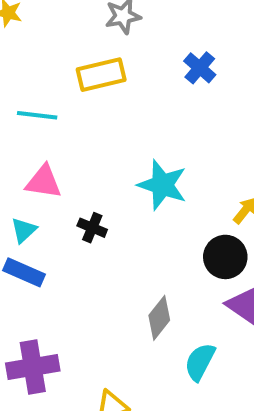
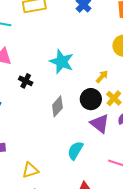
gray diamond: (159, 318) -> (57, 106), moved

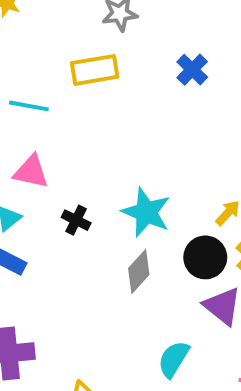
cyan star: (62, 62) -> (146, 212), moved

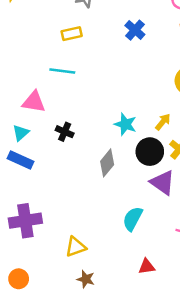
yellow rectangle: (95, 70) -> (72, 34), size x0.7
cyan line: (29, 106) -> (62, 71), moved
cyan star: (146, 212) -> (125, 124), moved, size x0.7

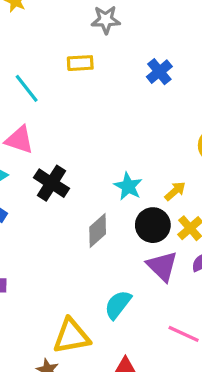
cyan line: (62, 71) -> (27, 88), moved, turned 35
black cross: (65, 132) -> (51, 183), size x1.5
yellow triangle: (76, 247) -> (71, 336), moved, size x1.4

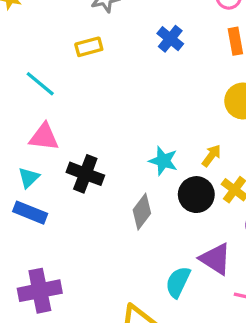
purple triangle: (162, 266) -> (215, 259), moved

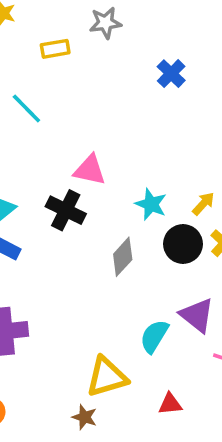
yellow rectangle: (89, 47) -> (55, 49), moved
pink triangle: (44, 137) -> (90, 170), moved

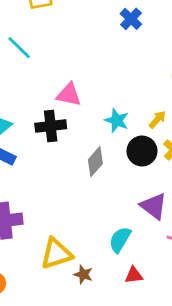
black cross: (66, 210) -> (51, 126), turned -32
cyan semicircle: (154, 336) -> (120, 240), moved
yellow triangle: (107, 377) -> (56, 254), moved
brown star: (85, 417) -> (83, 274), moved

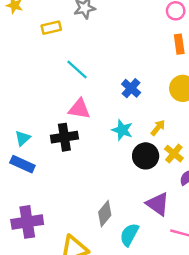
blue cross: (131, 19) -> (131, 88), moved
cyan line: (19, 48) -> (77, 70), moved
gray diamond: (95, 162) -> (105, 214), moved

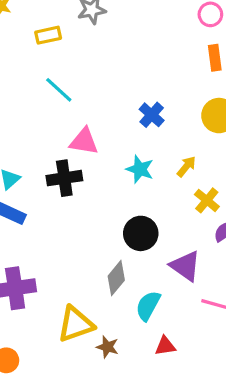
cyan line: (77, 70) -> (59, 90), moved
black circle: (146, 156) -> (141, 233), moved

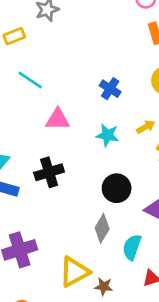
yellow arrow: (186, 167) -> (146, 127), turned 30
black cross: (64, 178) -> (49, 172), moved

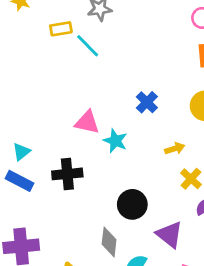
cyan line: (30, 80) -> (88, 46), moved
cyan star: (107, 135) -> (115, 141), moved
gray diamond: (102, 228) -> (109, 242), turned -36

